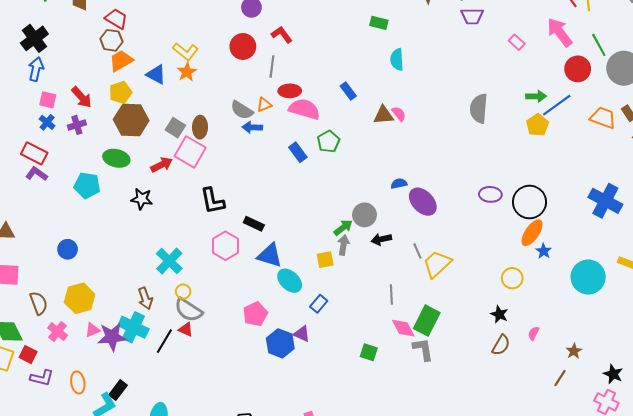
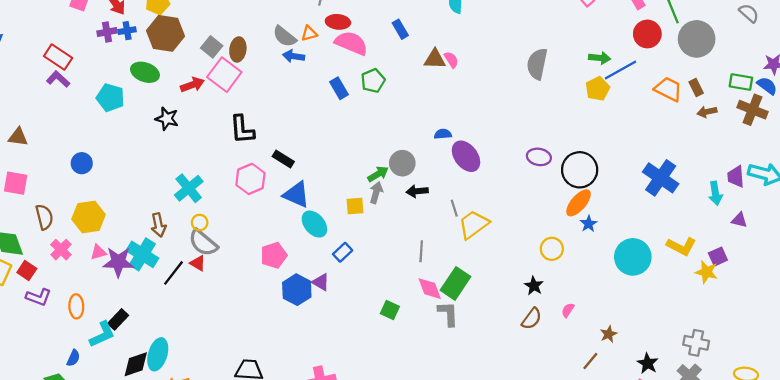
blue cross: (47, 122) -> (127, 31), moved, turned 35

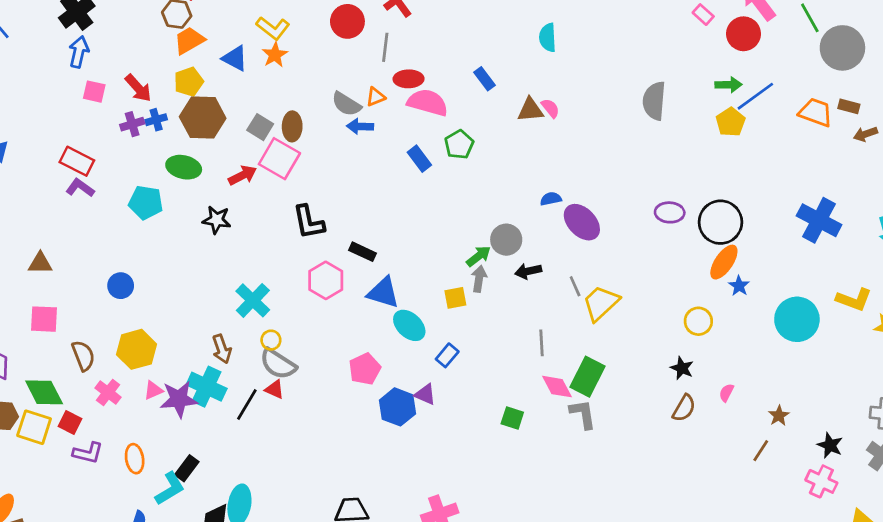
red circle: (647, 34) -> (744, 34), moved
brown rectangle: (696, 87) -> (849, 106), turned -42

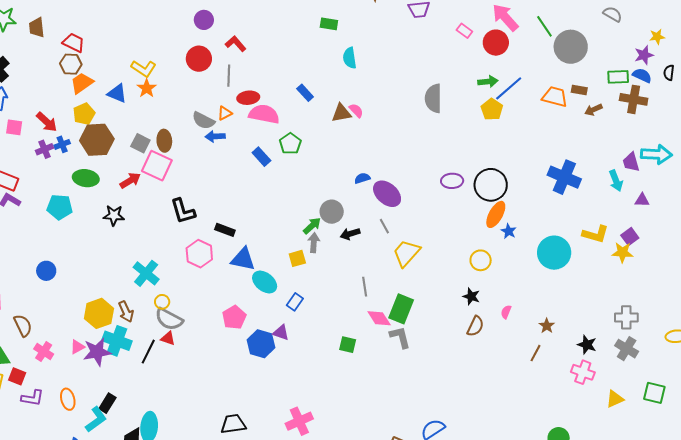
gray line: (575, 286) -> (384, 226), moved
yellow hexagon: (137, 349) -> (99, 313), moved

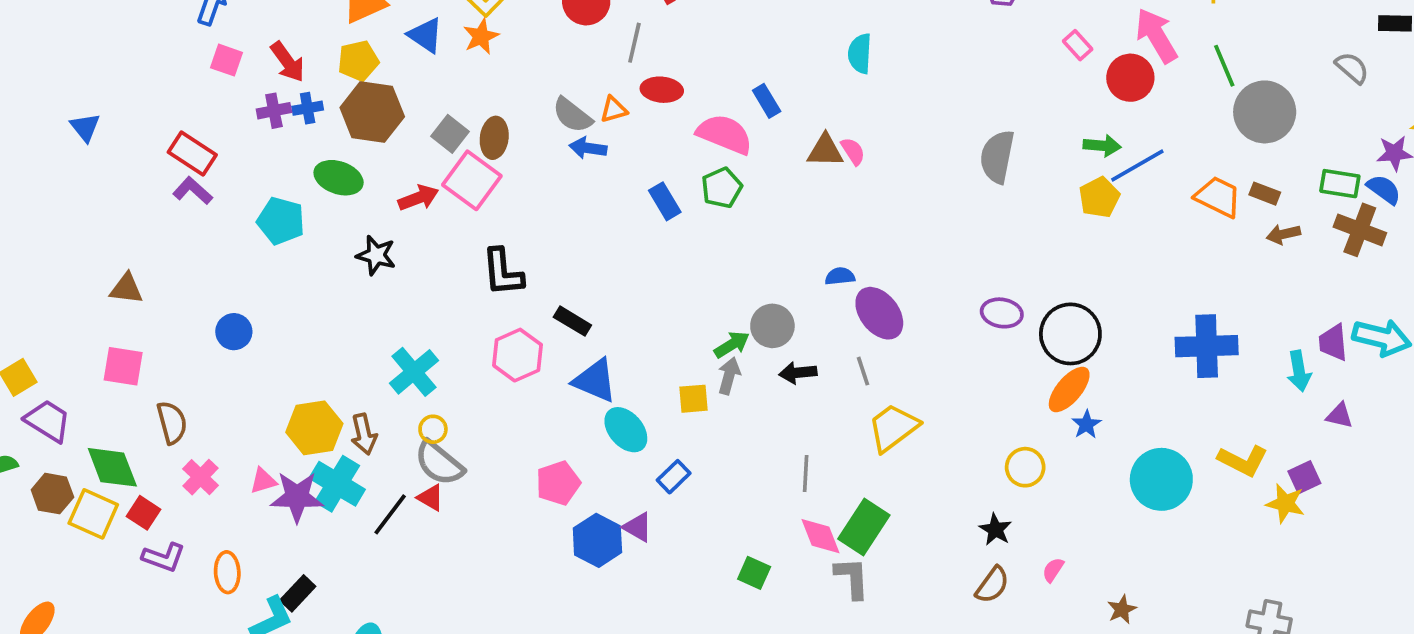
pink semicircle: (264, 114) -> (725, 134), moved
blue cross: (564, 177) -> (1207, 346), turned -36

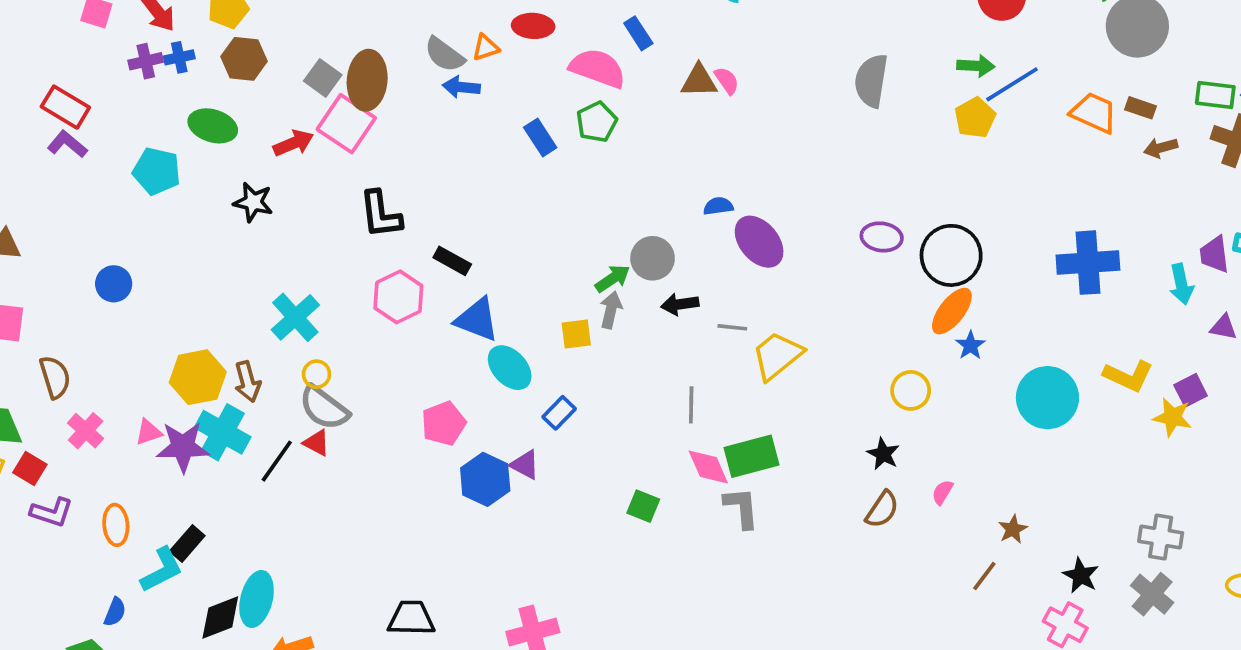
brown hexagon: (372, 112) -> (244, 59), size x0.7
brown ellipse: (494, 138) -> (367, 80), size x1.4
gray line: (863, 371) -> (732, 327), moved, turned -64
green rectangle: (864, 527) -> (752, 456), turned 44

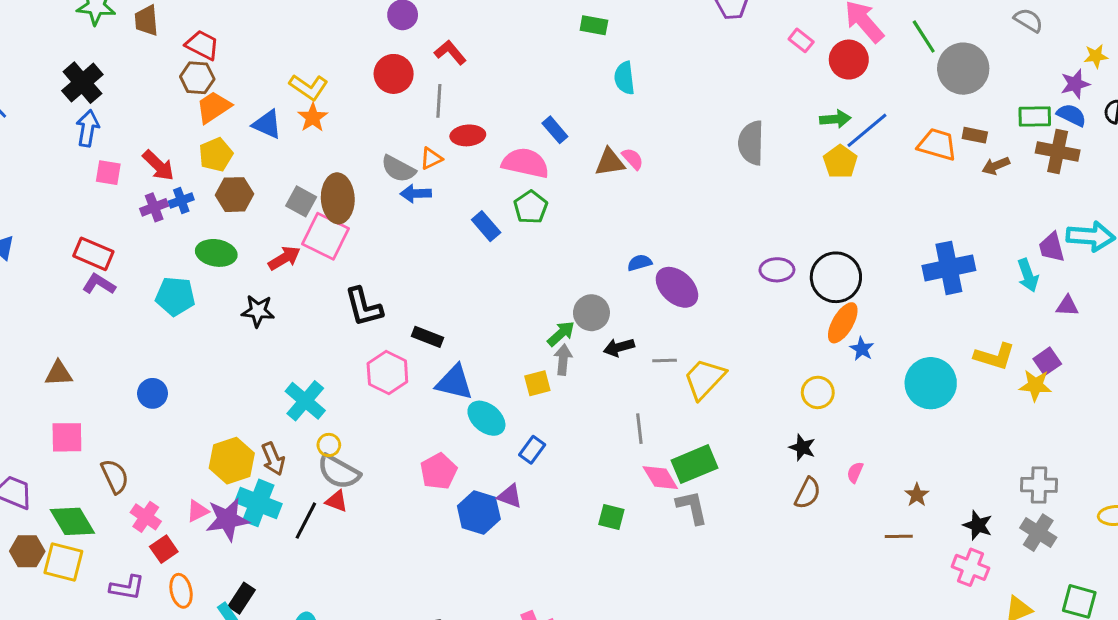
red square: (30, 468) -> (164, 549), moved, turned 32
brown line: (984, 576) -> (899, 536), turned 60

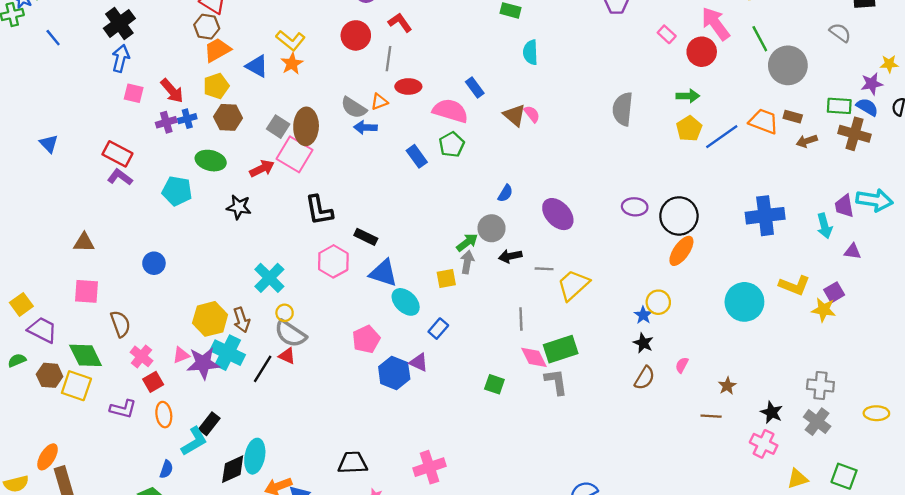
blue line: (867, 130) -> (722, 137), moved
brown triangle: (610, 162) -> (514, 115), turned 45
blue semicircle: (640, 263) -> (505, 193), moved, turned 132
blue star: (862, 349) -> (643, 315), moved

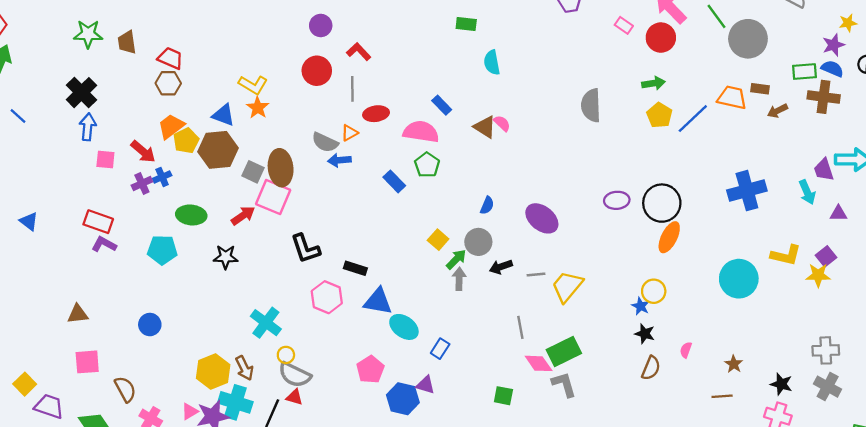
orange trapezoid: (217, 50) -> (171, 126), moved
brown hexagon: (228, 117) -> (218, 150), moved, size x1.4
yellow square: (446, 278) -> (438, 240), moved, turned -30

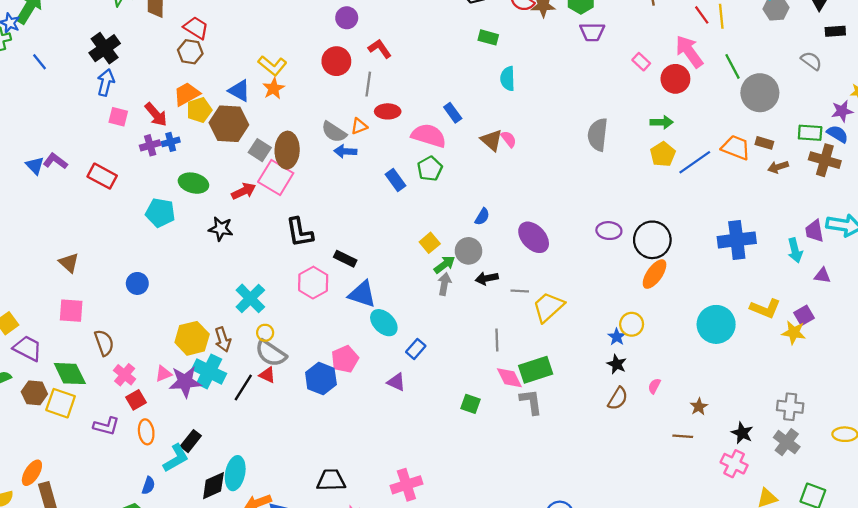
purple L-shape: (104, 244) -> (55, 161), moved
brown triangle: (78, 314) -> (69, 263), turned 40
blue hexagon: (403, 399) -> (321, 379), moved

